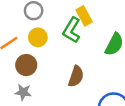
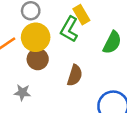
yellow circle: (38, 37) -> (36, 37), size x1.5
brown circle: (26, 65) -> (38, 59), moved

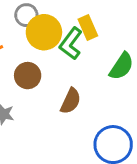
yellow circle: (36, 37) -> (44, 32), moved

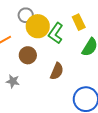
yellow rectangle: (88, 27) -> (79, 22), moved

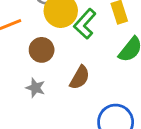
gray star: (13, 81) -> (35, 88), moved

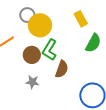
green L-shape: (85, 24) -> (50, 50), moved

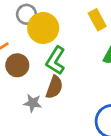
brown circle: (32, 55) -> (17, 65), moved
brown semicircle: (62, 69) -> (54, 87), moved

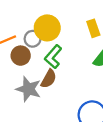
gray circle: (26, 14) -> (33, 39), moved
gray star: (33, 103) -> (28, 89), size x1.6

